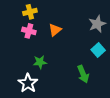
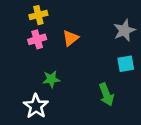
pink cross: (29, 31) -> (37, 39), turned -32
cyan square: (98, 50) -> (126, 64), turned 32

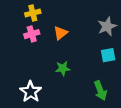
green star: (51, 79) -> (63, 68), moved
green arrow: (106, 95) -> (100, 91), moved

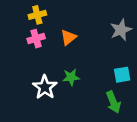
cyan square: (108, 55) -> (122, 75), moved
white star: (31, 92) -> (45, 87), moved

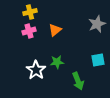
green arrow: (113, 102) -> (78, 81), moved

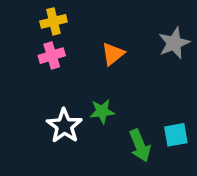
orange triangle: (55, 30) -> (113, 54), moved
cyan square: (98, 60) -> (176, 135), moved

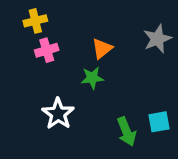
yellow cross: (54, 21) -> (35, 21), moved
green star: (102, 111) -> (92, 78), moved

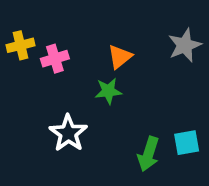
yellow cross: (35, 21) -> (20, 45), moved
green arrow: (126, 132) -> (148, 154), turned 40

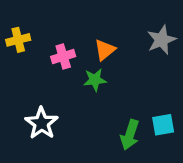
pink cross: (55, 59) -> (63, 57), moved
white star: (68, 133) -> (42, 123), moved

